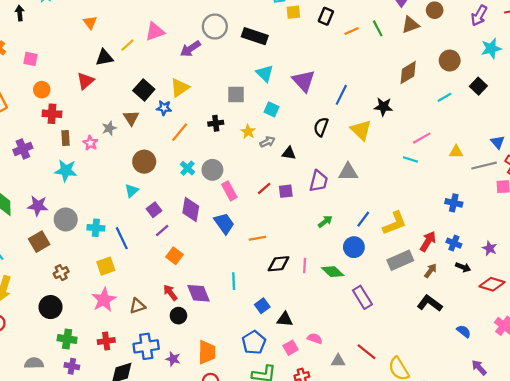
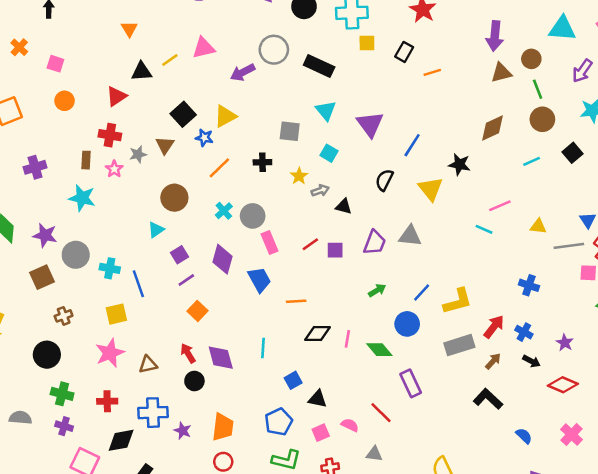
green line: (378, 28) -> (538, 89), moved
red cross: (52, 114) -> (110, 135), moved
red line: (367, 352) -> (381, 413), moved

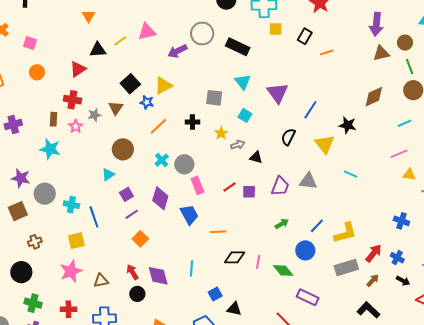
pink line: (500, 206) -> (399, 154), moved
cyan line: (484, 229) -> (351, 174), moved
purple rectangle: (411, 383) -> (308, 297), turned -40

